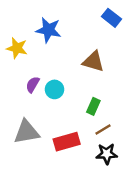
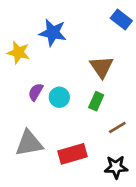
brown triangle: (93, 62) -> (101, 67), turned 40
green rectangle: (93, 106) -> (96, 101), moved
brown line: (103, 129) -> (117, 128), moved

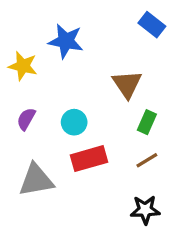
purple semicircle: (36, 92) -> (26, 119), moved
green rectangle: (96, 101) -> (147, 122), moved
red rectangle: (72, 154) -> (89, 159), moved

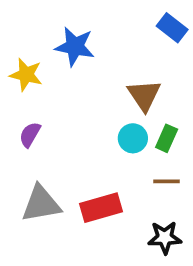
cyan circle: (74, 122) -> (133, 138), moved
red rectangle: (89, 159) -> (101, 208), moved
brown line: (147, 160) -> (167, 181), turned 30

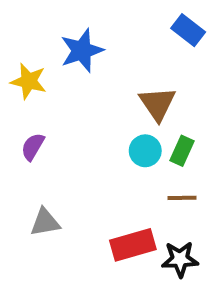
blue star: (75, 47) -> (82, 51), turned -30
gray triangle: (41, 204) -> (45, 222), size x0.7
red rectangle: (101, 208) -> (133, 245), moved

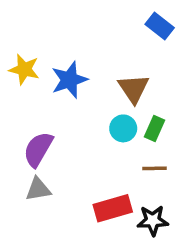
blue star: (82, 51) -> (69, 80), moved
purple semicircle: (33, 147) -> (38, 149), moved, size x1.5

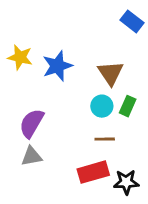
brown line: (154, 168) -> (105, 139), moved

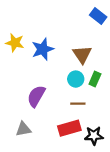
purple semicircle: (32, 123) -> (36, 96), moved
gray triangle: (32, 156) -> (23, 129), moved

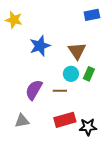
blue rectangle: (98, 16) -> (92, 15), turned -49
yellow star: (15, 43) -> (14, 20), moved
brown line: (78, 104) -> (60, 91), moved

